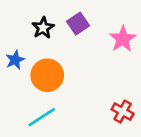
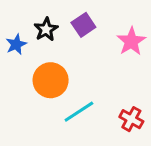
blue star: (15, 60) -> (16, 44), moved
cyan line: (42, 117) -> (79, 112), moved

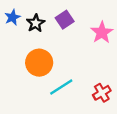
blue star: (16, 44) -> (12, 17), moved
red cross: (131, 119) -> (102, 93), turned 30

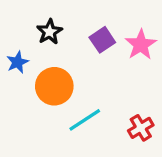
blue star: (12, 17) -> (17, 62), moved
purple square: (65, 20) -> (102, 40), moved

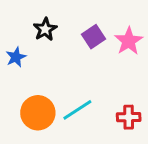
orange circle: (54, 86) -> (38, 113), moved
red cross: (141, 128) -> (129, 117), turned 30

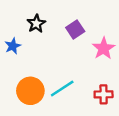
pink star: (129, 41) -> (104, 48), moved

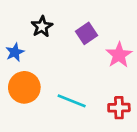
cyan line: (62, 88) -> (72, 101), turned 55
orange circle: (30, 91) -> (24, 87), moved

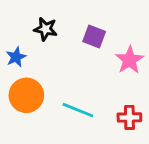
black star: (42, 27) -> (46, 29), turned -30
purple square: (87, 33) -> (94, 36), turned -35

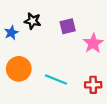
purple square: (94, 36) -> (68, 26), turned -35
blue star: (16, 57) -> (11, 33), moved

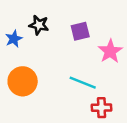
cyan line: (56, 79) -> (83, 83), moved
red cross: (93, 85) -> (101, 108), moved

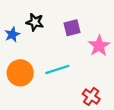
cyan line: (83, 83) -> (57, 69), moved, turned -40
red cross: (101, 108) -> (91, 96), turned 36

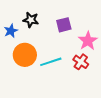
orange circle: (20, 73) -> (25, 55), moved
red cross: (91, 96) -> (81, 62), moved

